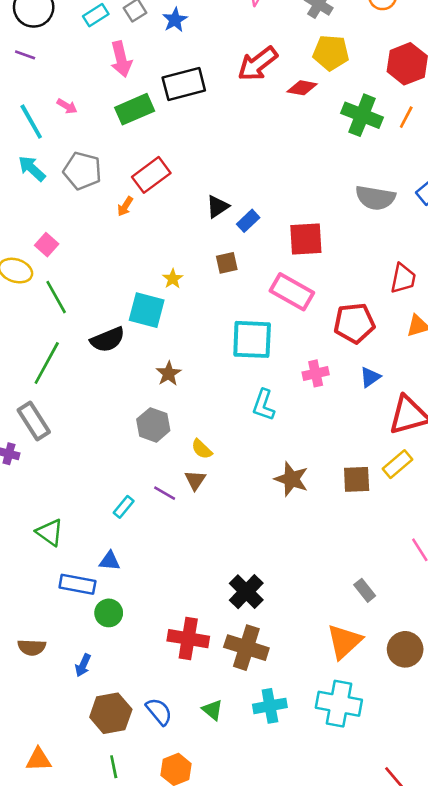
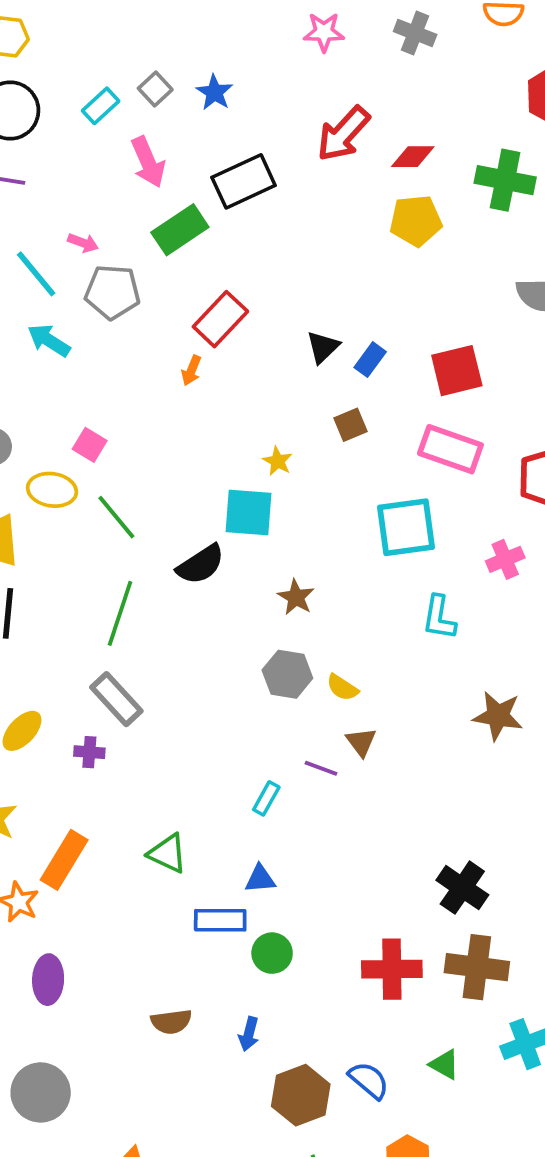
yellow pentagon: (331, 53) -> (416, 221), moved
gray pentagon: (82, 171) -> (112, 292), moved
yellow semicircle: (202, 449) -> (342, 688), moved

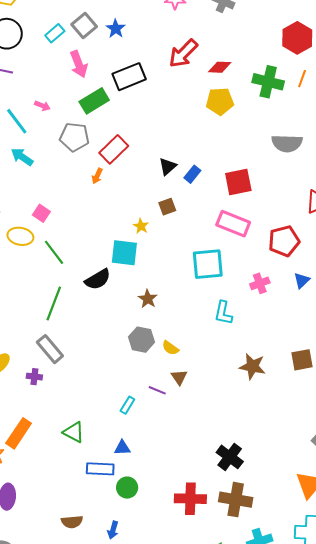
gray square: (155, 89) -> (84, 26), size x1.4
gray pentagon: (112, 292) -> (74, 137), moved
brown square: (350, 425) -> (167, 207), moved

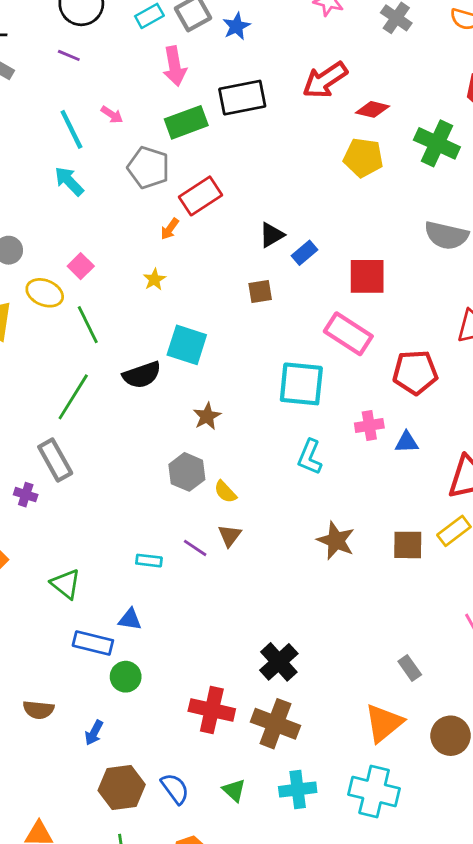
yellow star: (141, 226) -> (154, 279), moved
blue triangle: (302, 281) -> (407, 442), moved, turned 30
cyan rectangle: (127, 405) -> (149, 561), turned 54

